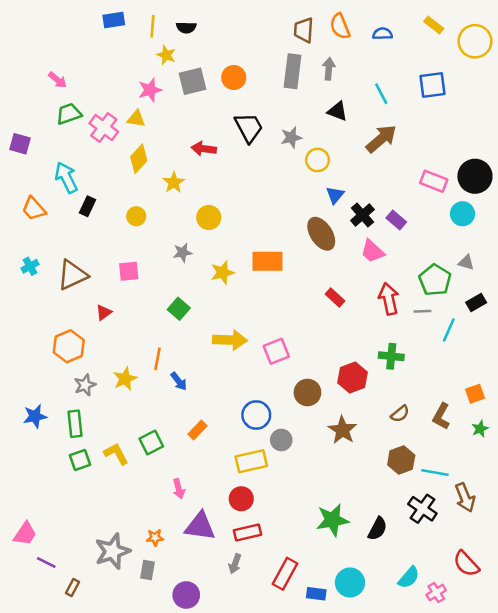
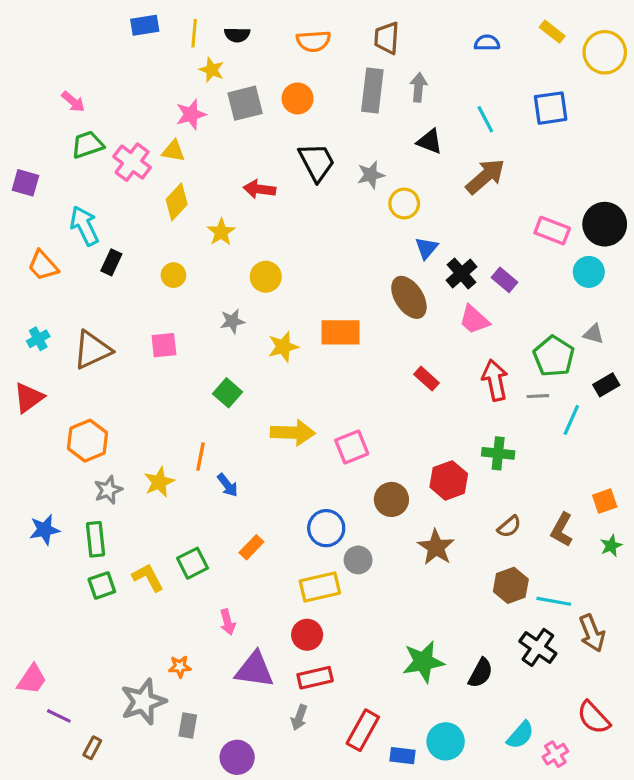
orange semicircle: (340, 26) -> (313, 41), moved, turned -72
red triangle: (104, 312) -> (29, 398), moved, size x1.5
orange star: (155, 538) -> (180, 667), moved

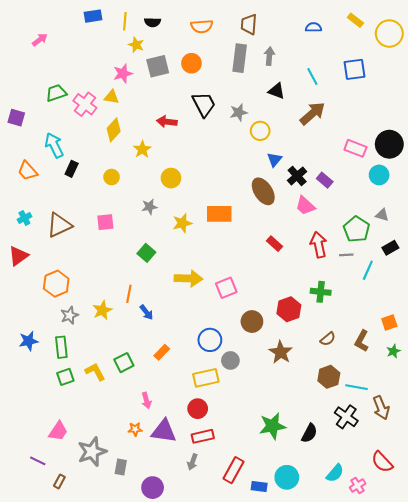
pink arrow: (73, 102) -> (40, 40), moved, turned -77
orange star: (180, 667) -> (135, 429), moved
pink trapezoid: (32, 679) -> (58, 431), moved

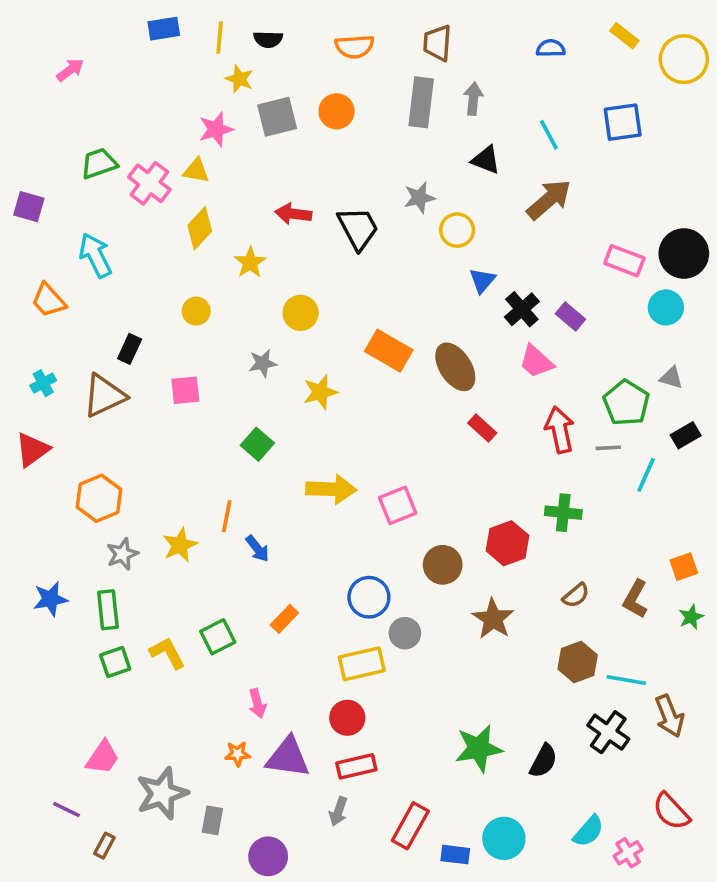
black trapezoid: (204, 104) -> (358, 228), moved
black rectangle: (72, 169) -> (130, 349), moved
brown ellipse: (263, 191) -> (455, 367), moved
orange rectangle: (219, 214) -> (389, 351), moved, turned 30

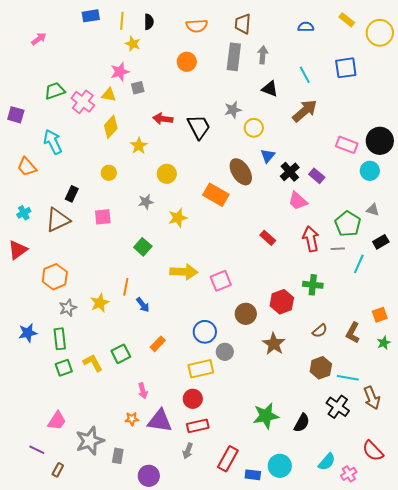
black semicircle: (268, 39) -> (149, 22), turned -91
gray square: (277, 117) -> (138, 88), moved, size x0.6
brown ellipse: (455, 367) -> (241, 172), moved

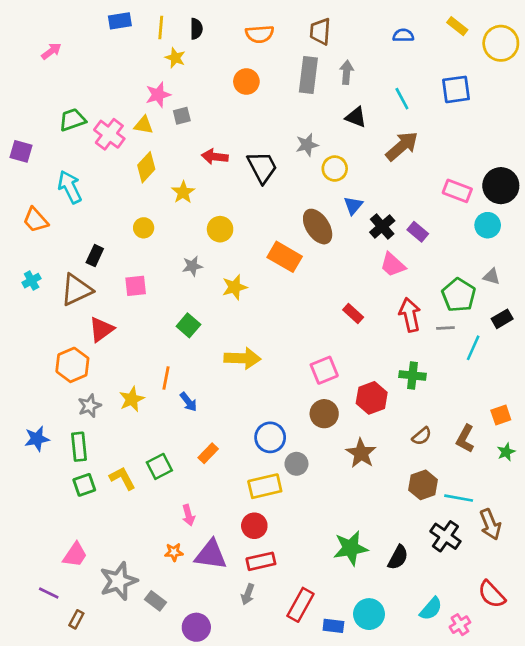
red triangle: (18, 250) -> (101, 329), moved
pink square: (221, 281) -> (324, 370), moved
gray rectangle: (118, 456) -> (155, 601), turned -63

